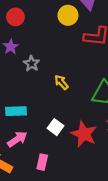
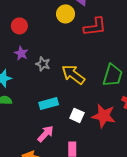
yellow arrow: (61, 82) -> (73, 75), size x1.6
cyan rectangle: (16, 111) -> (49, 104), moved

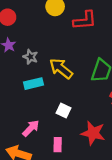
cyan rectangle: (49, 104) -> (33, 84), moved
red star: (104, 116) -> (93, 133), moved

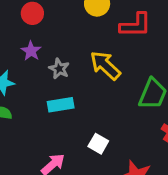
yellow arrow: (61, 69) -> (105, 65), moved

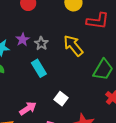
purple star: (31, 51) -> (23, 40), moved
cyan rectangle: (61, 105) -> (39, 68), turned 60

